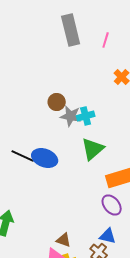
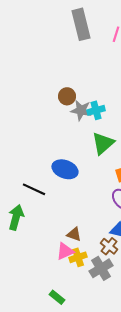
black line: (23, 156) -> (34, 189), moved
blue ellipse: (45, 158) -> (65, 169), moved

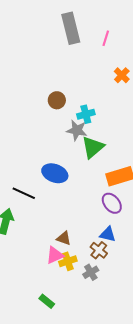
gray star: (81, 110) -> (77, 130), moved
gray cross: (101, 268) -> (91, 272), size x0.7

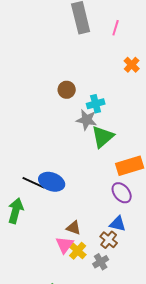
blue ellipse: (55, 173) -> (52, 182), moved
pink triangle: (55, 255) -> (65, 245), turned -30
yellow cross: (68, 261) -> (78, 251), turned -30

